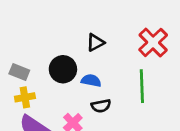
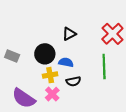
yellow cross: (25, 97) -> (50, 75), moved

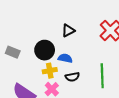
green line: (104, 67) -> (102, 76), moved

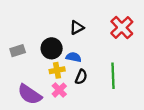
gray rectangle: (13, 52) -> (18, 51), turned -40
black semicircle: (72, 77) -> (81, 77), turned -56

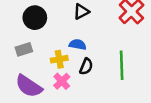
black circle: (52, 48) -> (35, 18), moved
gray rectangle: (18, 51) -> (24, 49), moved

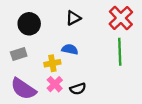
green line: (122, 65) -> (120, 52), moved
black semicircle: (86, 67) -> (78, 89), moved, turned 49

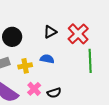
red cross: (121, 18) -> (78, 34), moved
yellow cross: (52, 63) -> (25, 66), moved

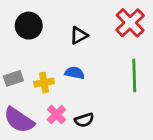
red cross: (78, 34) -> (130, 23), moved
black circle: (12, 37) -> (29, 26), moved

